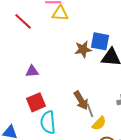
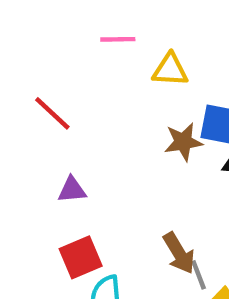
yellow triangle: (60, 13) -> (170, 70), moved
red line: (23, 21) -> (52, 113), moved

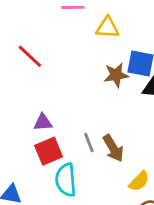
purple triangle: (72, 190) -> (43, 122), moved
gray line: (199, 275) -> (89, 143), moved

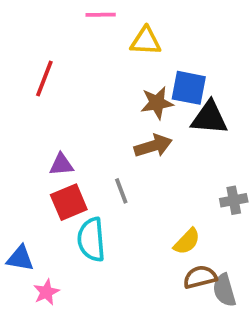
red line: (30, 56) -> (44, 78), turned 68
brown arrow: (113, 148) -> (153, 146), moved, turned -76

